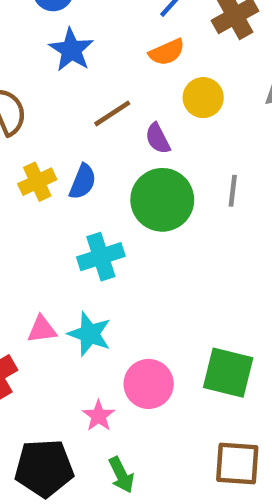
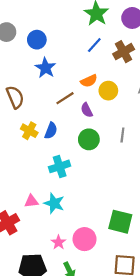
orange semicircle: (167, 52) -> (89, 81), moved
yellow cross: (37, 182) -> (29, 131), turned -35
green circle: (162, 200) -> (89, 139), size x0.7
pink circle: (149, 384) -> (85, 239), moved

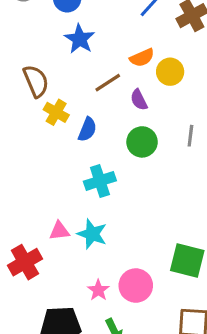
yellow cross: (29, 131) -> (56, 112), moved

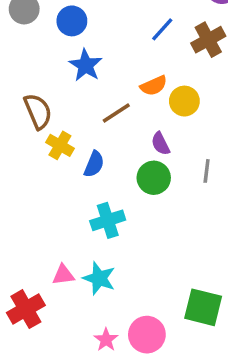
purple semicircle: (139, 100) -> (161, 144), moved

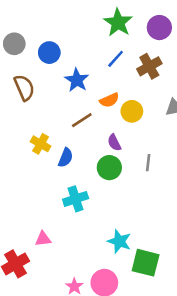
blue star: (86, 65) -> (77, 80), moved
brown semicircle: (38, 111) -> (24, 88), moved
cyan star: (99, 278) -> (119, 241), moved

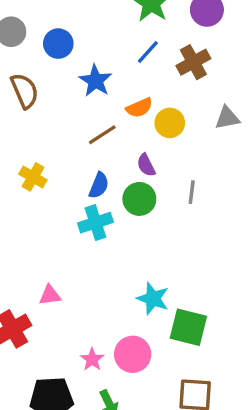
yellow cross: (41, 144) -> (33, 177), moved
blue semicircle: (66, 158) -> (99, 185), moved
cyan cross: (76, 199) -> (95, 223), moved

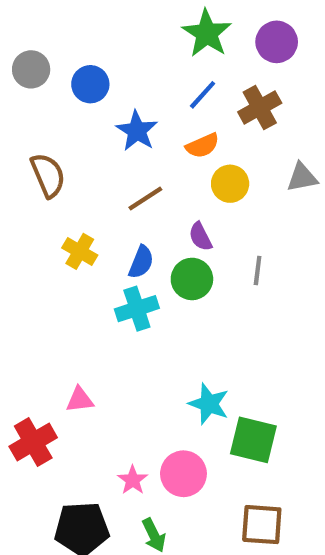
brown semicircle: (25, 91) -> (48, 175), moved
orange semicircle: (139, 108) -> (203, 146), moved
yellow cross: (33, 177) -> (80, 251), moved

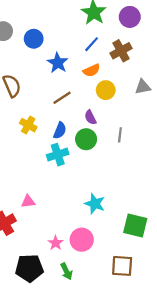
green square: (253, 440) -> (135, 225), moved

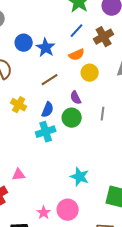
blue circle: (34, 39) -> (24, 43), moved

